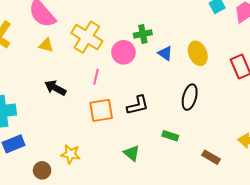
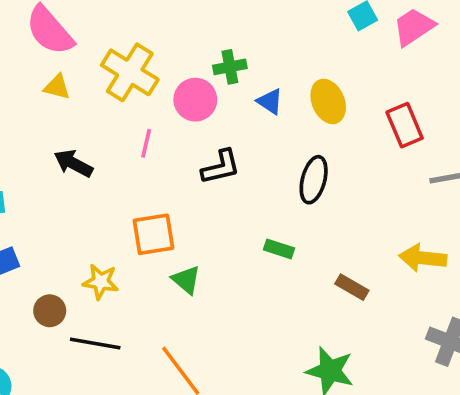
black L-shape: (138, 105) -> (221, 167), moved
orange square: (101, 110) -> (153, 234), moved
green triangle: (132, 153) -> (186, 280), moved

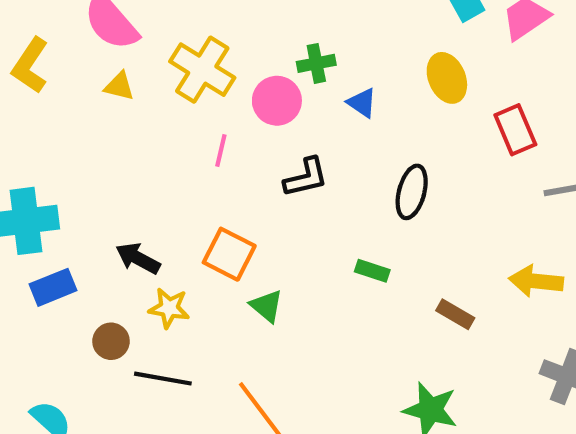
yellow ellipse: (328, 101) -> (447, 78), moved
black arrow: (73, 163) -> (138, 258), moved
orange square: (153, 234) -> (229, 254), turned 36

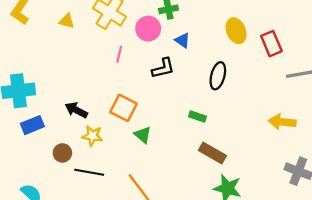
yellow ellipse: (447, 78) -> (236, 31), moved
blue triangle: (362, 103) -> (182, 40), moved
brown rectangle: (455, 314) -> (212, 153), moved, size x1.4

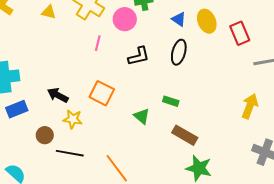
blue triangle: (182, 40) -> (179, 19), moved
black ellipse: (218, 76) -> (179, 52), moved
yellow arrow: (282, 122) -> (250, 106), turned 105
green triangle: (143, 135) -> (142, 116), moved

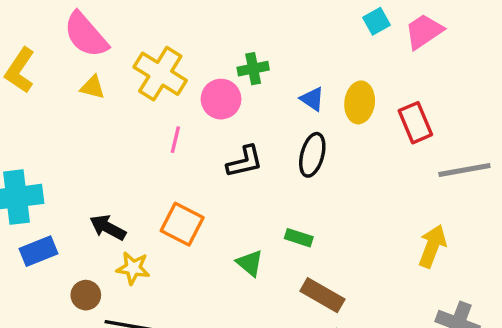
yellow ellipse: (207, 21) -> (360, 102), turned 30

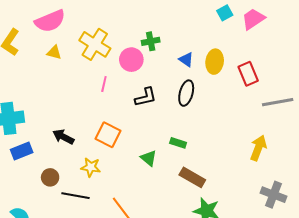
pink semicircle: (86, 35) -> (50, 21), turned -72
yellow star: (133, 268) -> (91, 167), moved

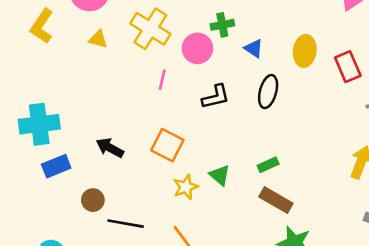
blue triangle: (186, 60) -> (254, 48), moved
green rectangle: (178, 143) -> (268, 165), moved, turned -42
yellow star: (91, 167) -> (186, 187), moved, turned -30

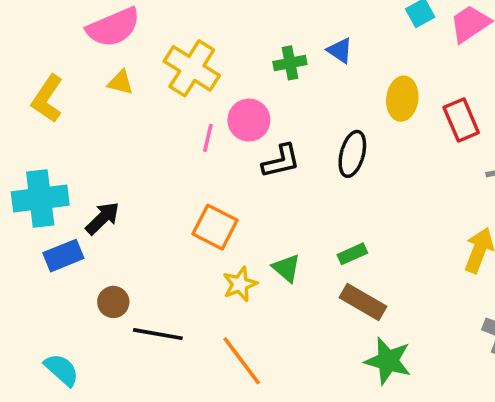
yellow L-shape: (42, 26) -> (47, 99), moved
pink circle: (197, 48) -> (249, 120), moved
blue triangle: (254, 48) -> (340, 50), moved
black arrow: (110, 148) -> (103, 218), moved, turned 108

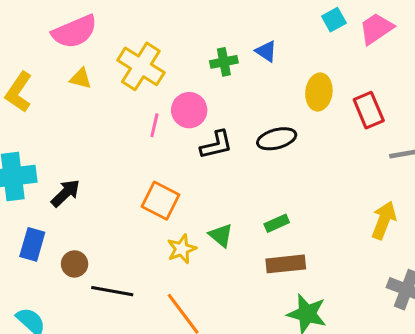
black ellipse: (352, 154) -> (277, 139), turned 60
blue rectangle: (63, 256) -> (32, 244), moved, turned -52
brown rectangle: (363, 302) -> (286, 264), turned -36

